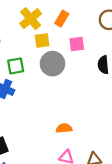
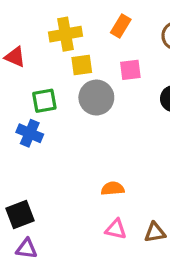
yellow cross: (31, 19) -> (65, 34), turned 30
orange rectangle: (62, 19) -> (121, 26), moved

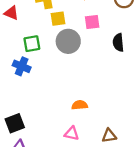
pink triangle: (116, 229) -> (72, 133), moved

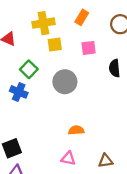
gray circle: (68, 41) -> (65, 82), moved
green square: (32, 44) -> (29, 69), turned -36

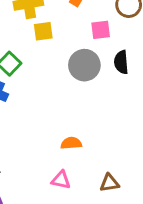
pink square: (89, 48) -> (101, 30), moved
gray circle: (65, 82) -> (84, 65), moved

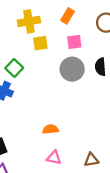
pink square: (101, 30) -> (74, 42), moved
orange semicircle: (71, 143) -> (51, 129), moved

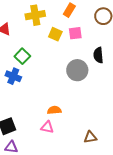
yellow square: (40, 43) -> (55, 34), moved, turned 32
gray circle: (72, 69) -> (77, 70), moved
pink triangle: (54, 158) -> (47, 127), moved

